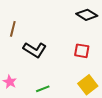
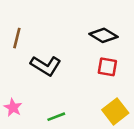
black diamond: (87, 15) -> (103, 35), moved

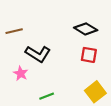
brown line: (17, 38) -> (14, 31), turned 63
pink star: (13, 108) -> (21, 73), moved

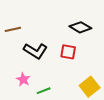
red square: (89, 55) -> (68, 52), moved
pink star: (21, 73) -> (23, 79), moved

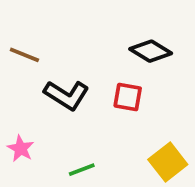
brown line: (13, 29) -> (24, 55), turned 35
pink star: (23, 79) -> (21, 149), moved

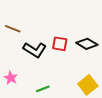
black diamond: (151, 51) -> (87, 44), moved
red square: (128, 97) -> (60, 44), moved

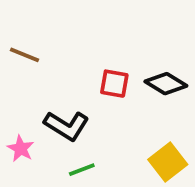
black L-shape: (35, 50) -> (67, 126), moved

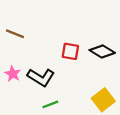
pink star: (21, 149) -> (13, 74), moved

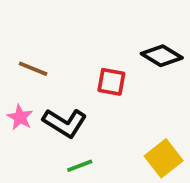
brown line: (15, 34) -> (33, 69), moved
black diamond: (102, 51) -> (162, 56), moved

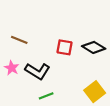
black diamond: (162, 56) -> (94, 47), moved

